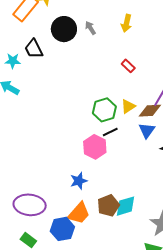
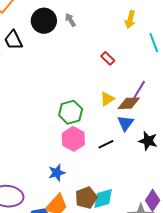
yellow arrow: (126, 23) -> (130, 19), moved
green hexagon: (104, 110) -> (71, 112), moved
black line: (110, 132) -> (106, 144), moved

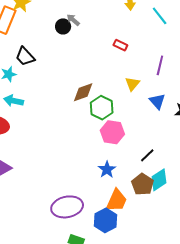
black circle: (44, 21) -> (63, 26), moved, size x0.6
brown diamond: (129, 103) -> (83, 92), moved
black line: (106, 144) -> (147, 155), moved

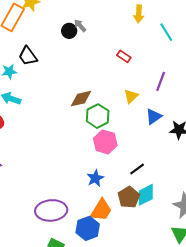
blue triangle: (157, 101) -> (154, 117), turned 30

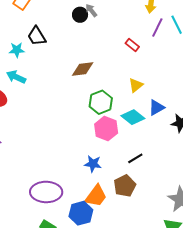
purple line: (161, 81) -> (157, 27), moved
brown diamond: (81, 99) -> (83, 69), moved
blue star: (95, 178) -> (93, 164), turned 30
cyan diamond: (146, 195) -> (133, 117), moved, turned 60

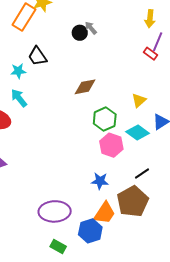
red rectangle: (132, 45) -> (150, 54), moved
cyan arrow: (16, 77) -> (19, 98), turned 30
brown pentagon: (125, 186) -> (133, 201), size x1.4

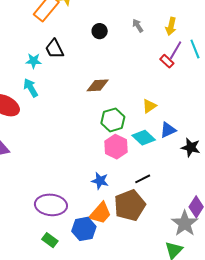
gray arrow: (91, 28) -> (138, 26), moved

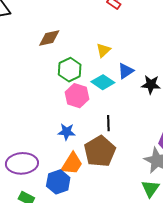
black line: (143, 179) -> (108, 123), turned -56

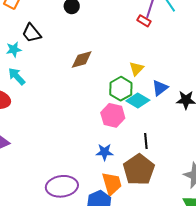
green hexagon: (70, 70) -> (121, 89), moved
orange trapezoid: (72, 164) -> (112, 184), turned -45

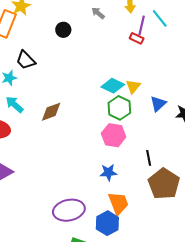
brown diamond: (82, 60) -> (51, 112), moved
cyan diamond: (138, 101) -> (113, 86), moved
brown pentagon: (139, 170) -> (164, 184), moved

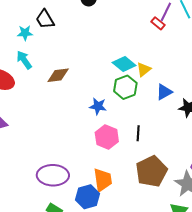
pink hexagon: (114, 135) -> (107, 137), moved
black line: (149, 158) -> (138, 133), moved
blue star: (108, 172) -> (98, 106), moved

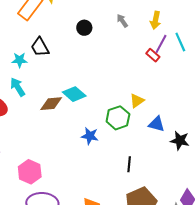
cyan diamond: (124, 64) -> (74, 94), moved
blue triangle: (164, 92) -> (156, 124), turned 42
pink hexagon: (107, 137) -> (30, 172), moved

